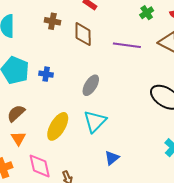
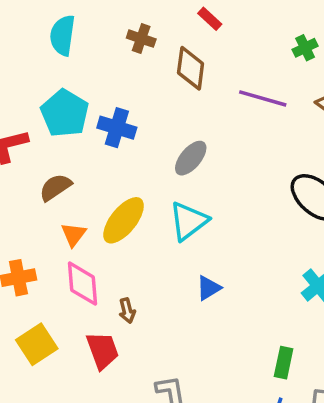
blue cross: (46, 74) -> (117, 128), size x1.5
orange triangle: (18, 138) -> (74, 234), moved

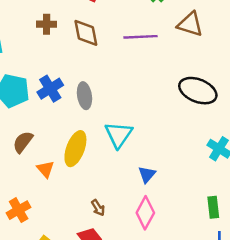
blue cross: (117, 128) -> (50, 89), turned -30
gray ellipse: (191, 158) -> (84, 96), moved, turned -30
pink diamond: (83, 284) -> (145, 213), moved, turned 52

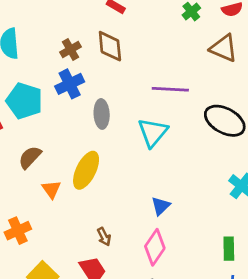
brown cross: (47, 24) -> (70, 50), moved, turned -36
purple line: (141, 37) -> (170, 89), moved
blue cross: (50, 89) -> (70, 84), moved
cyan triangle: (119, 135) -> (153, 132), moved

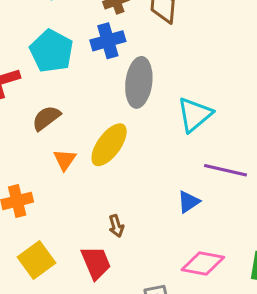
purple line: (170, 89) -> (225, 170), moved
gray ellipse: (102, 114) -> (139, 82), size x1.4
pink diamond: (155, 247) -> (203, 263), moved, turned 56

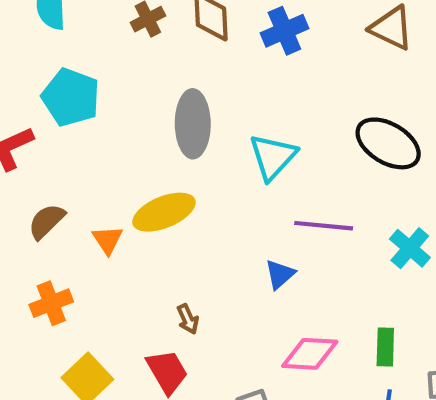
blue cross: (108, 41) -> (284, 31), moved
brown semicircle: (46, 118) -> (46, 221), moved
yellow ellipse: (109, 145) -> (164, 212), turned 39

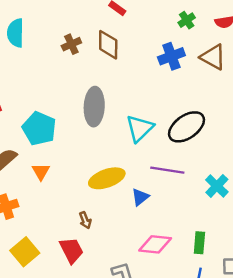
blue cross: (284, 31) -> (171, 56), moved
cyan pentagon: (71, 97) -> (39, 129), moved
black ellipse: (388, 143) -> (187, 127), moved, turned -69
yellow ellipse: (164, 212) -> (107, 178), moved

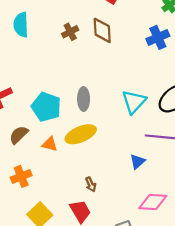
gray ellipse: (94, 107) -> (84, 99), moved, size x0.7
orange triangle: (41, 172) -> (50, 144), turned -42
yellow ellipse: (107, 178) -> (81, 134), moved

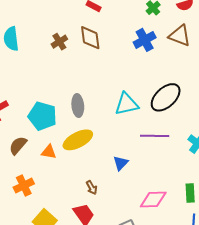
cyan triangle: (134, 102) -> (127, 104), turned 40
blue triangle: (138, 162) -> (121, 163), moved

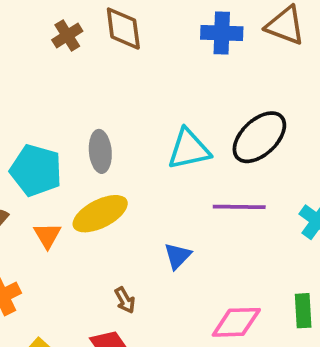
blue cross: (145, 40) -> (222, 33), turned 30
orange triangle: (49, 152) -> (47, 235), turned 49

